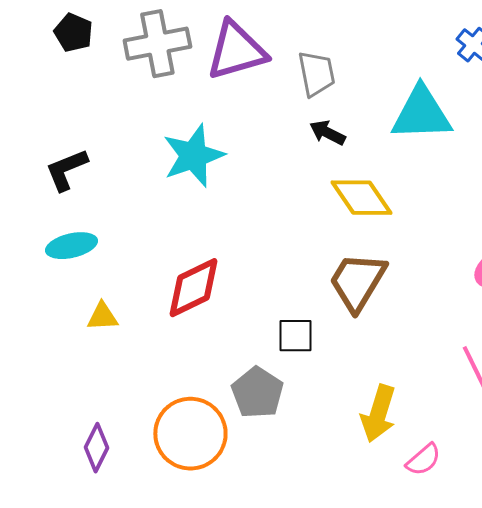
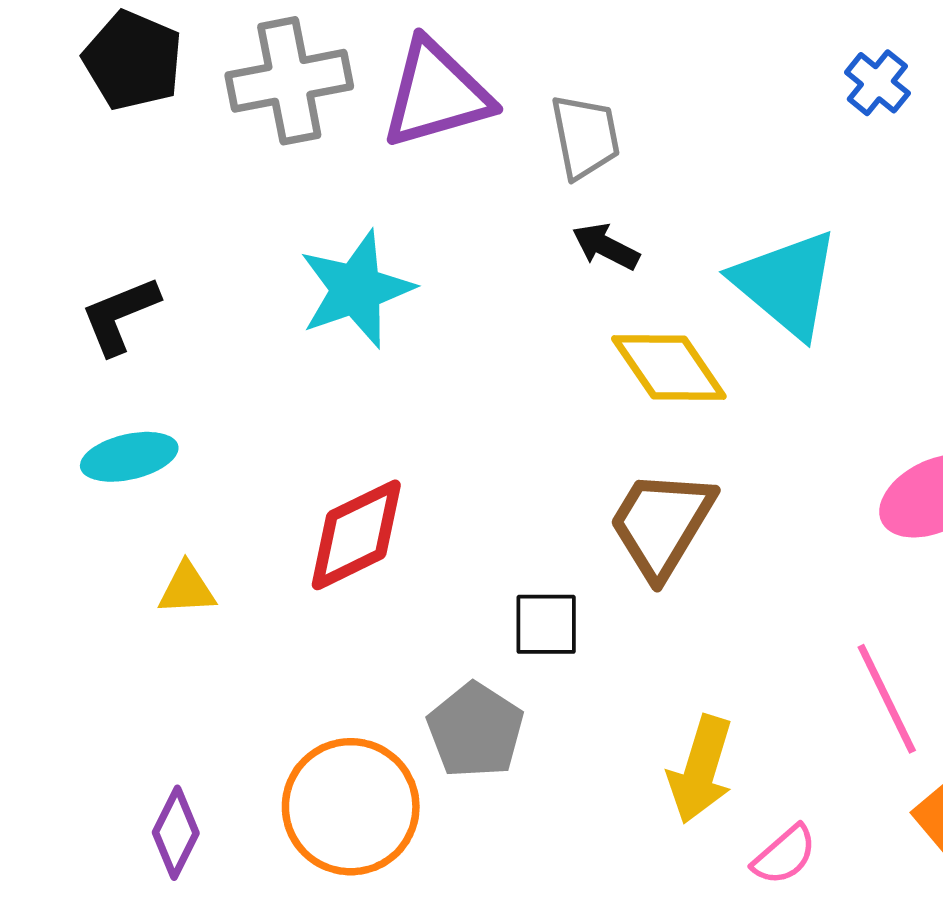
black pentagon: (73, 33) -> (133, 60), size x1.4
cyan triangle: (421, 114) -> (786, 284), moved, turned 42

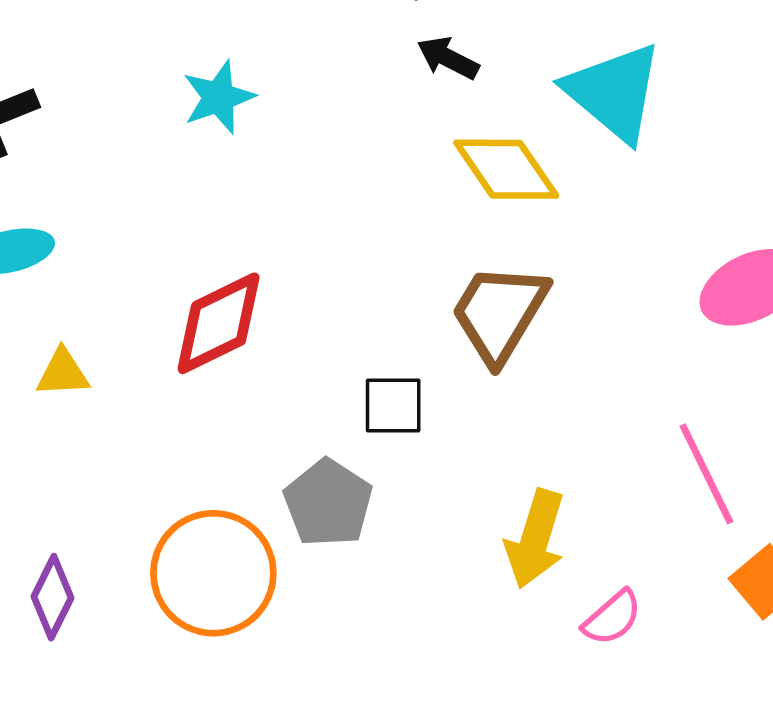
cyan star: (356, 289) -> (219, 97), size x0.7

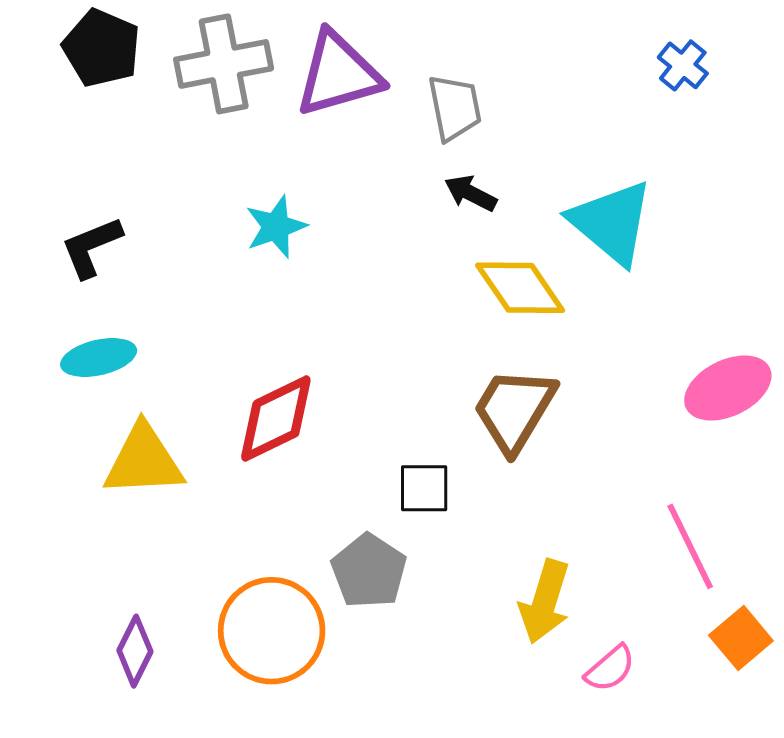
yellow triangle: (63, 373) -> (144, 461), size x1.8

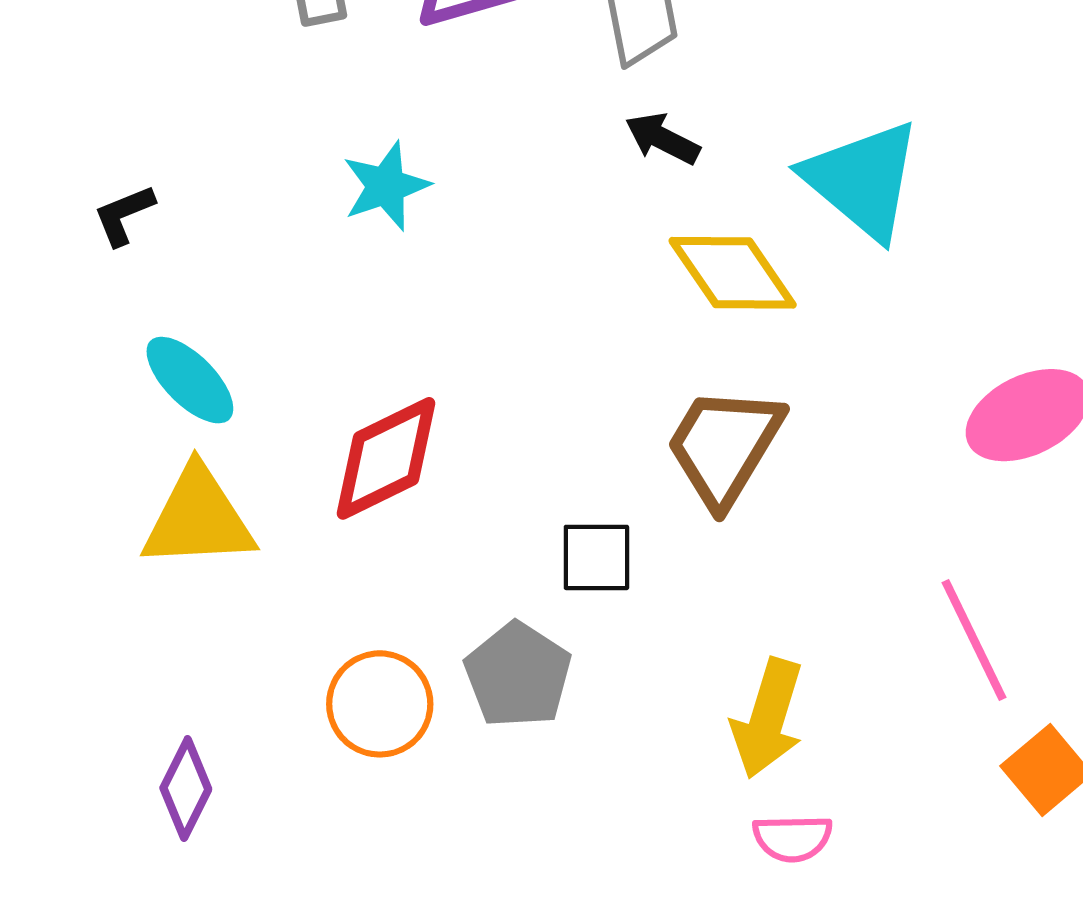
black L-shape: (91, 247) -> (124, 215), size x0.7
cyan ellipse: (99, 357) -> (190, 380), moved, turned 58
orange circle: (272, 631) -> (380, 704), moved, size x0.7
pink semicircle: (610, 668) -> (792, 838), moved, turned 40

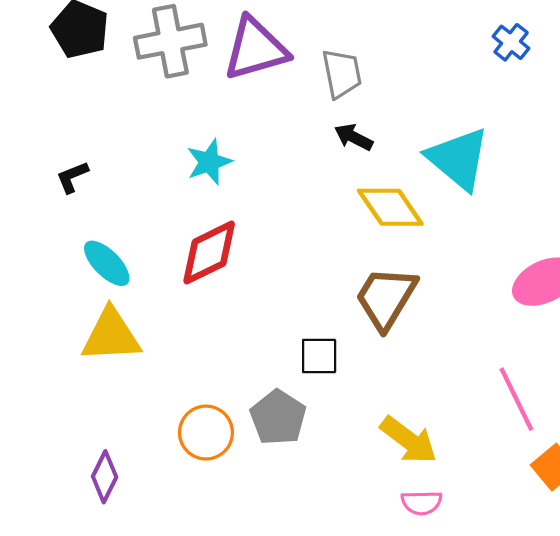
red diamond: (386, 458) -> (209, 253), moved
yellow arrow: (768, 718) -> (409, 440), turned -70

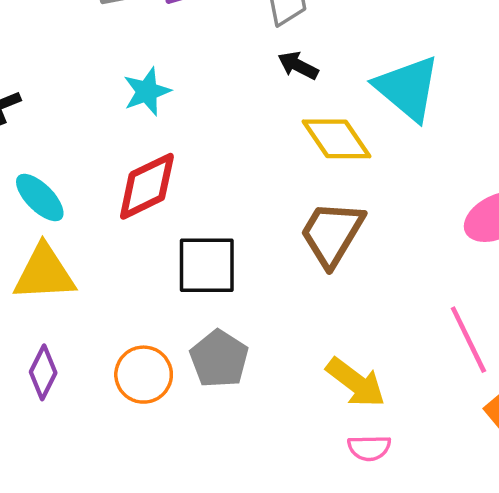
black square: (319, 356) -> (207, 265), moved, size x1.5
purple diamond: (105, 477) -> (43, 372), moved

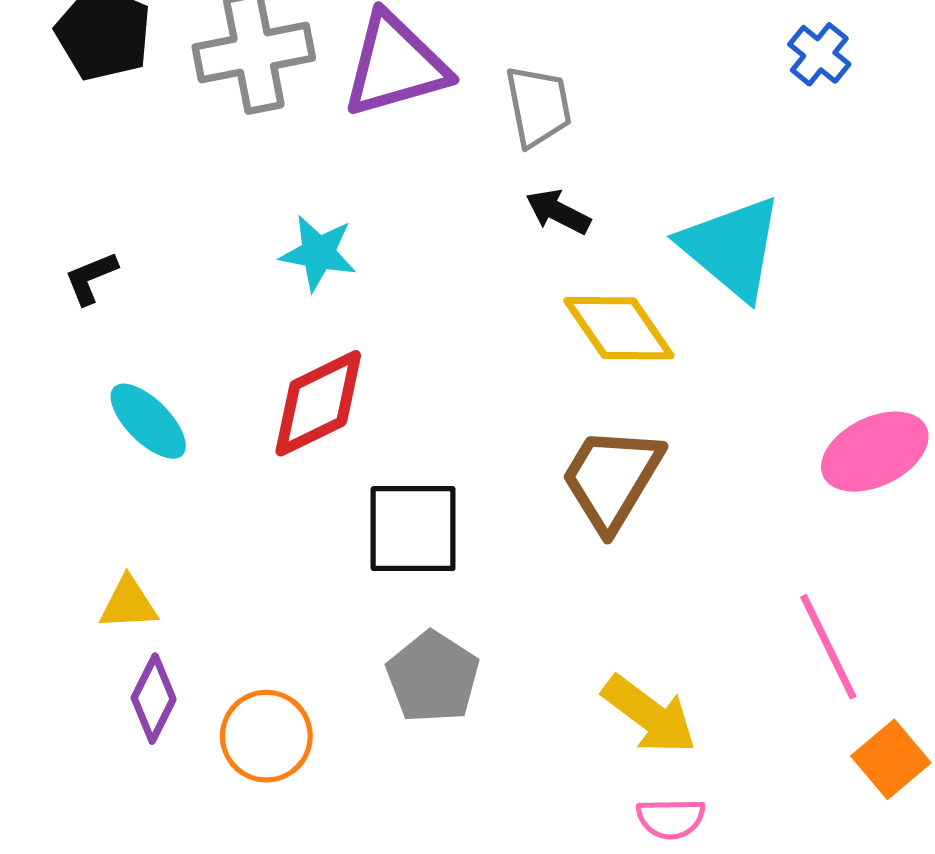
cyan star: (147, 91) -> (318, 253), turned 30
yellow triangle: (44, 273) -> (129, 604), moved, size x0.6
orange circle: (144, 375) -> (266, 736), moved

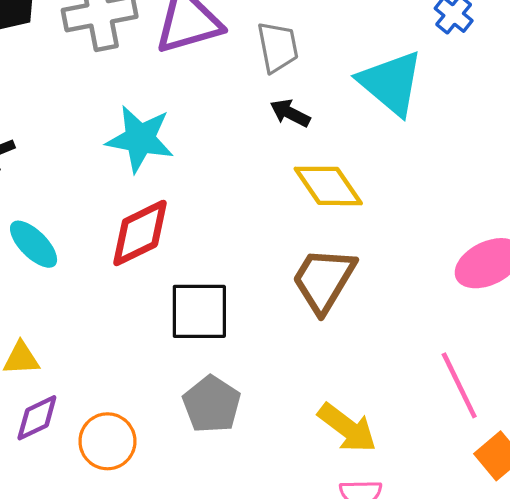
cyan triangle: (732, 248) -> (391, 83), moved
cyan star: (318, 253) -> (140, 139), size x1.4
purple diamond: (154, 699) -> (37, 418), turned 38

